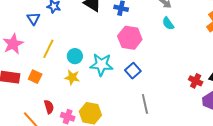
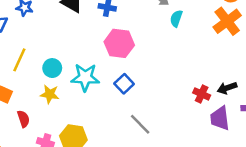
cyan semicircle: (168, 23) -> (176, 18), moved, turned 56
gray line: (145, 104) -> (140, 124), turned -30
red semicircle: (49, 107) -> (23, 119), moved

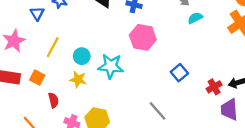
cyan semicircle: (176, 18) -> (195, 18), turned 40
blue square: (124, 84) -> (179, 73), moved
red cross: (202, 94) -> (214, 87), turned 32

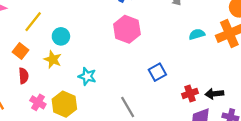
cyan semicircle: (195, 18) -> (197, 34), moved
cyan star: (111, 66) -> (87, 76), moved, size x0.7
orange square: (37, 78) -> (20, 51), moved

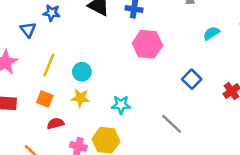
cyan semicircle: (197, 34) -> (211, 33), moved
red semicircle: (24, 76) -> (56, 124), turned -84

